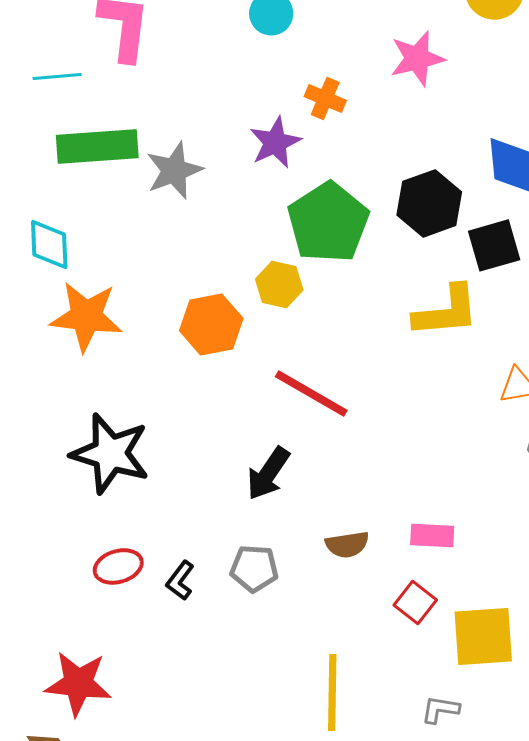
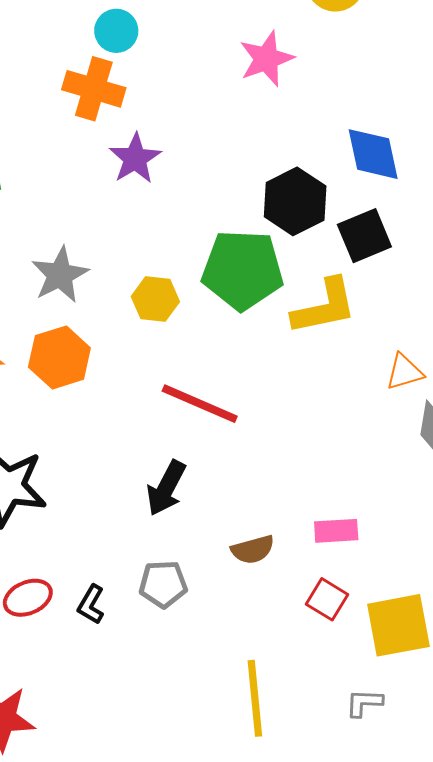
orange cross: (325, 98) -> (94, 89), moved, size x1.5
gray star: (174, 170) -> (60, 275), moved
green pentagon: (328, 222) -> (243, 270), moved, turned -30
orange hexagon: (211, 324) -> (59, 357), moved

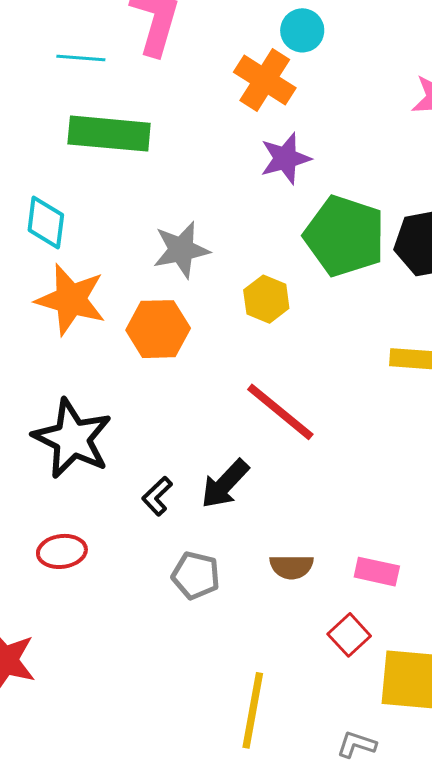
green pentagon: (243, 270) -> (345, 236), moved
black L-shape: (91, 605) -> (157, 496), moved

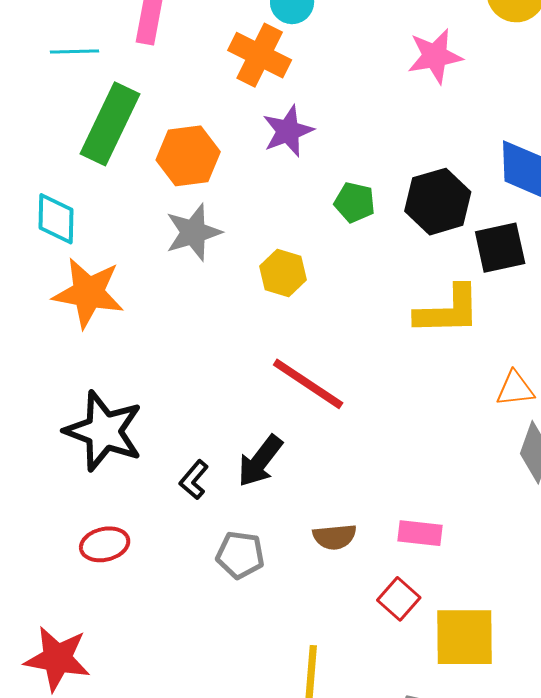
green rectangle: (109, 134) -> (110, 124), turned -64
green pentagon: (345, 236) -> (355, 202), size x0.5
orange hexagon: (158, 329) -> (188, 156), moved

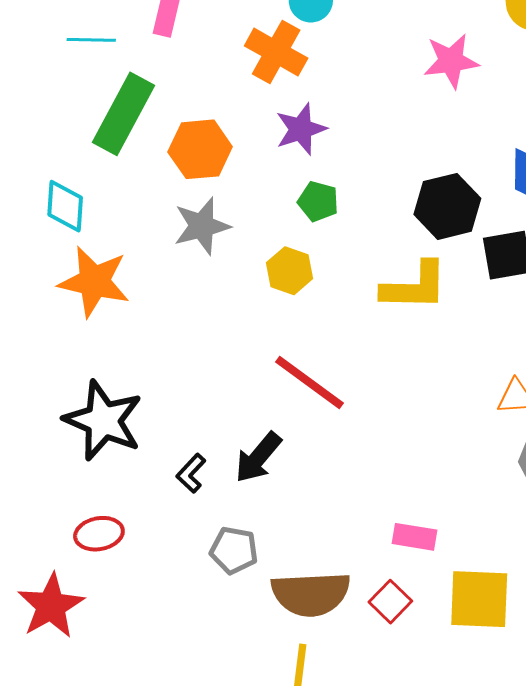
green pentagon: (355, 202) -> (318, 201), moved
yellow L-shape: (448, 310) -> (415, 286), moved
brown semicircle: (335, 537) -> (311, 594), moved, size x1.8
yellow square: (465, 637) -> (479, 599), moved
red star: (57, 659) -> (51, 606), moved, turned 30

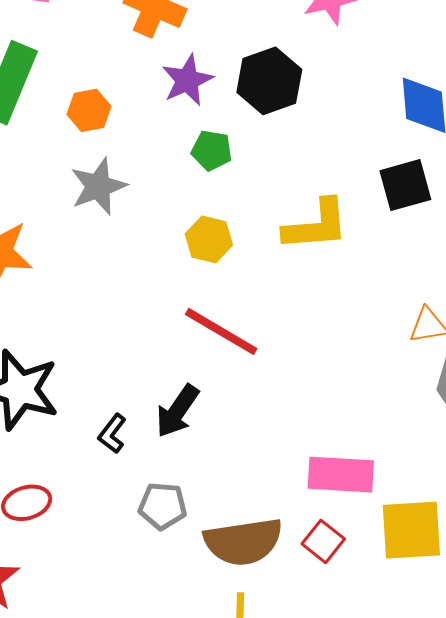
orange hexagon: (200, 149) -> (89, 110), size x0.7
black hexagon: (447, 206) -> (269, 81), moved
yellow hexagon: (290, 271) -> (209, 239), moved
pink rectangle: (414, 537) -> (341, 475), size x1.5

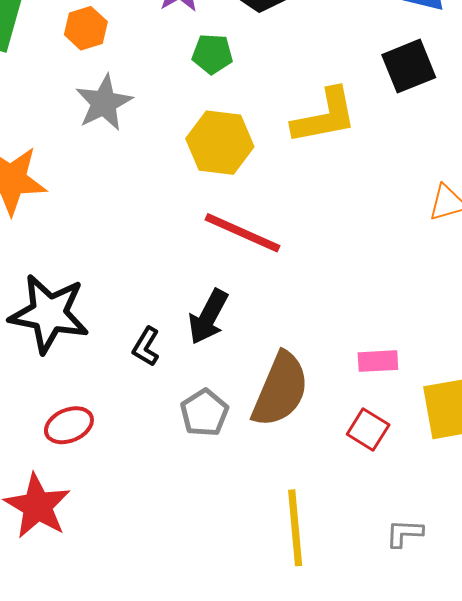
yellow hexagon: (209, 239) -> (220, 143), size x1.4
pink rectangle: (341, 475) -> (378, 361), size x0.6
gray pentagon: (163, 506) -> (204, 413), turned -30
brown semicircle: (243, 542) -> (280, 390), moved, turned -52

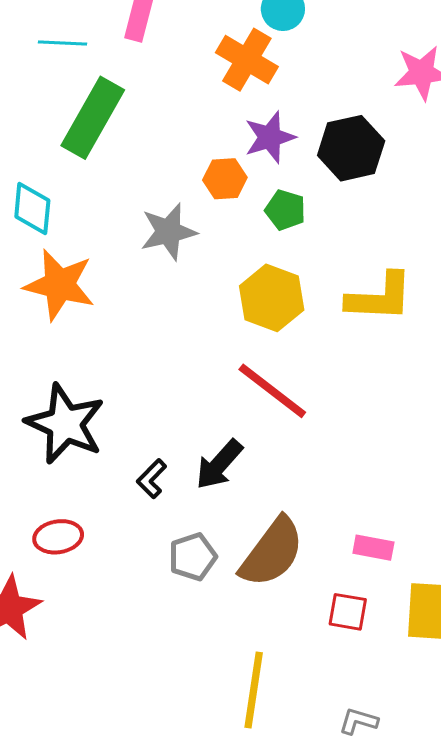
orange hexagon: (86, 28) -> (225, 179), moved
red square: (368, 429) -> (348, 612), turned -36

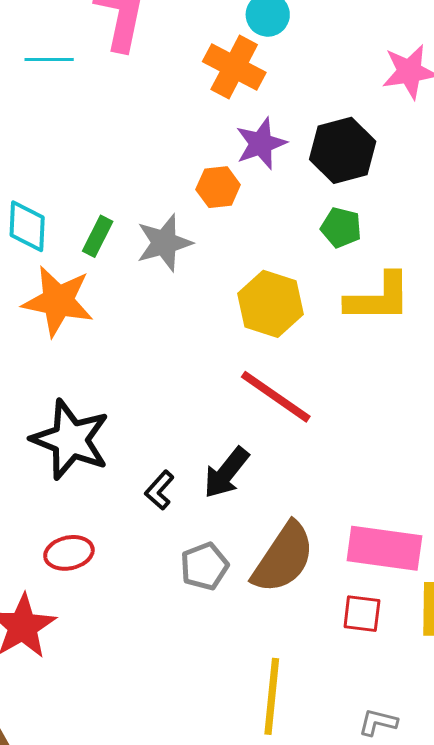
green rectangle: (93, 118) -> (98, 236), moved, size x0.5
green pentagon: (285, 210) -> (341, 228), moved
pink rectangle: (373, 548) -> (384, 548), size x1.8

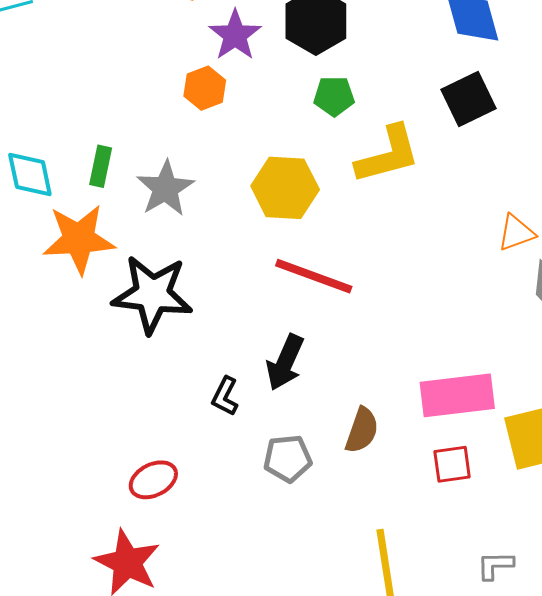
gray star: (164, 243) -> (165, 188), moved
black star: (70, 440) -> (152, 294), moved
brown semicircle: (283, 558) -> (362, 430), size x0.6
gray pentagon: (204, 566) -> (288, 458), turned 30

